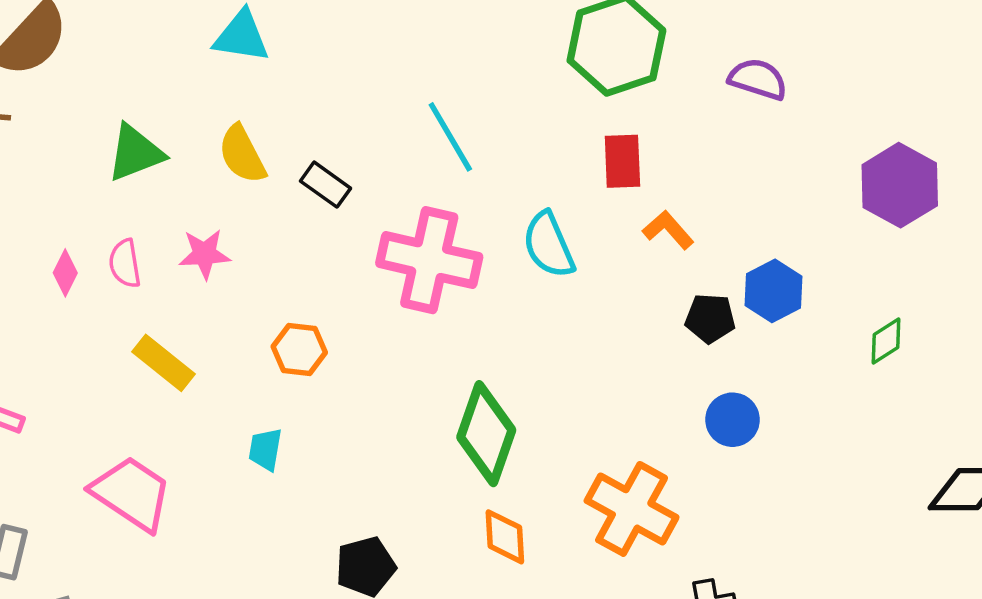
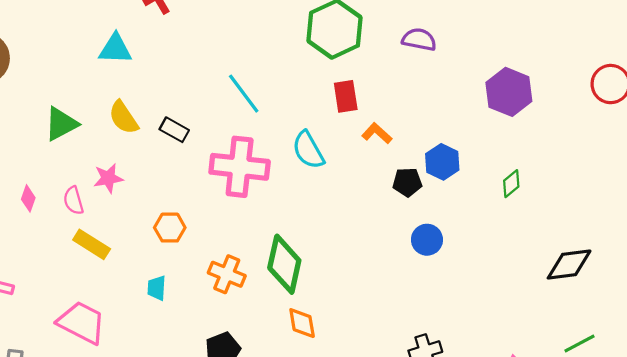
pink semicircle: (125, 263) -> (73, 201), moved
orange cross: (632, 509) -> (227, 274), moved, size x0.7

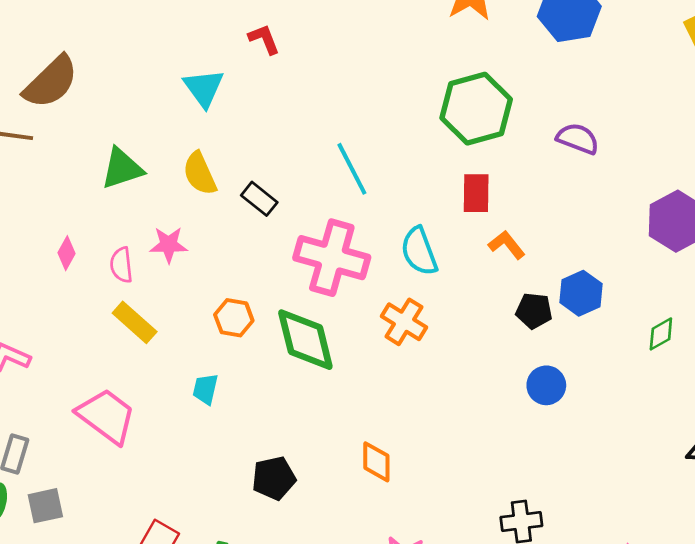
cyan triangle: (115, 49) -> (204, 88), turned 42
green diamond: (284, 264) -> (305, 340), moved, turned -36
orange cross: (227, 274) -> (404, 322), moved

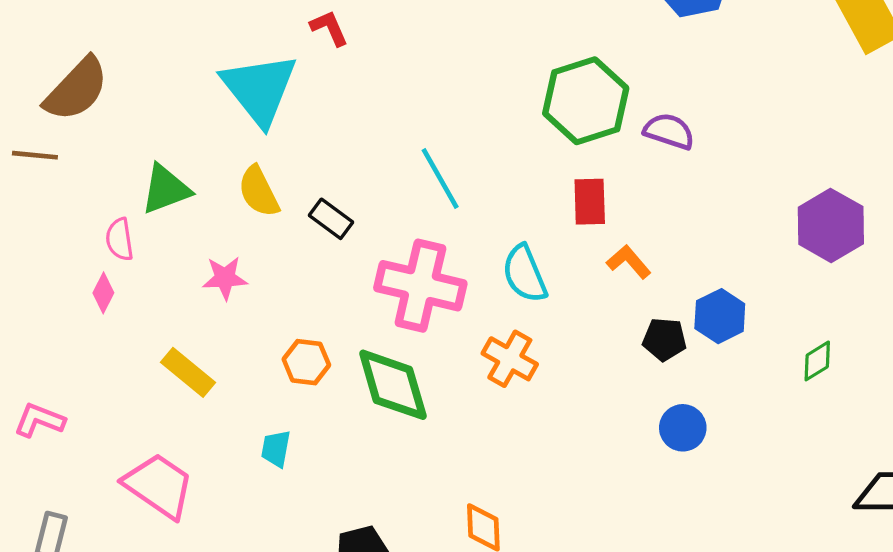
cyan triangle: (204, 88) -> (259, 89), size x1.6
purple semicircle: (578, 139) -> (669, 131), moved
pink semicircle: (121, 265) -> (120, 239), moved

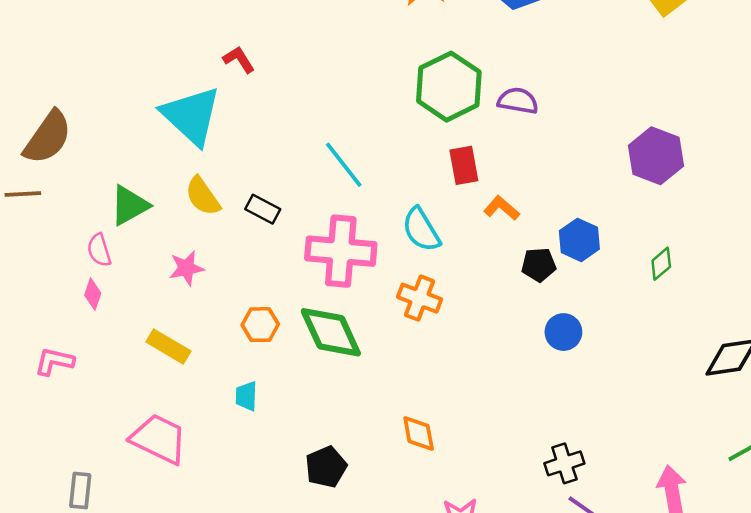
pink L-shape: (39, 420) -> (54, 361), moved

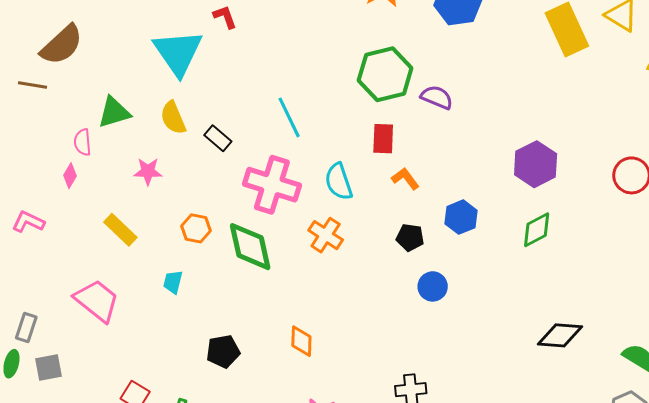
green diamond: (661, 264) -> (537, 230), moved, size x1.4
black pentagon: (539, 265) -> (410, 237), moved

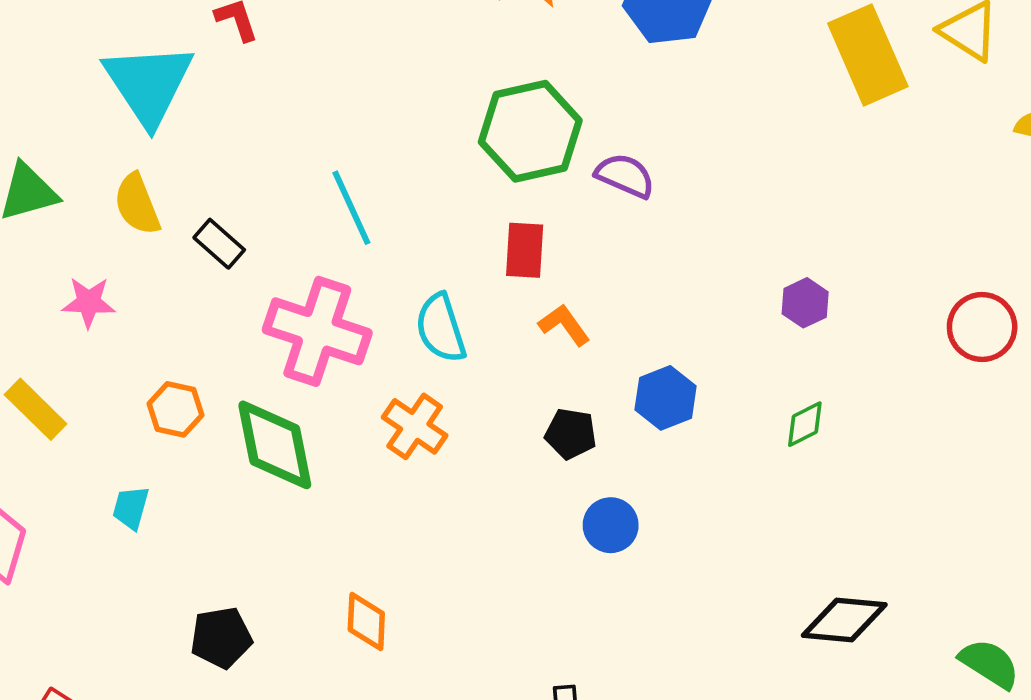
purple hexagon: (536, 164) -> (805, 303), size x0.6
green diamond: (537, 230) -> (805, 424), size x0.7

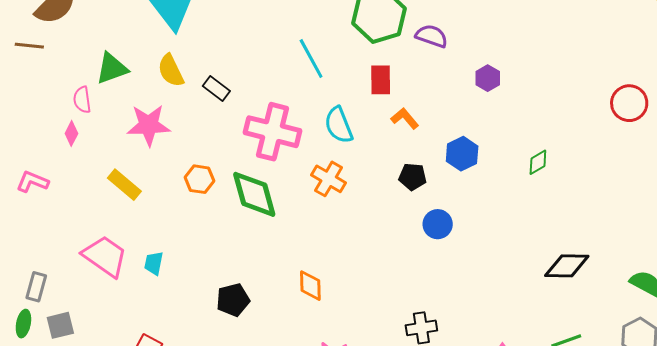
cyan line: (351, 208) -> (311, 58), moved
pink star: (89, 302) -> (149, 125), size x1.5
purple hexagon: (805, 303) -> (488, 78), moved
cyan trapezoid: (131, 508) -> (154, 263), moved

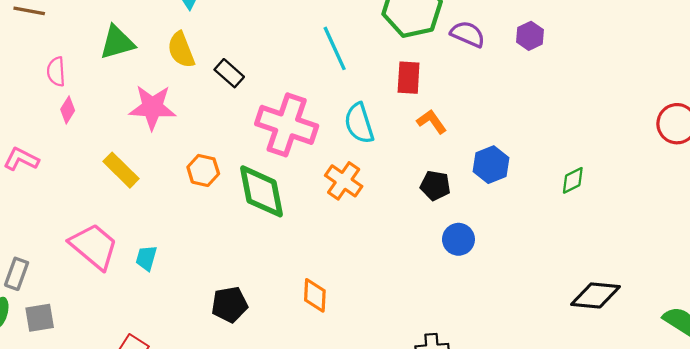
purple hexagon: (488, 78) -> (530, 36), moved
pink semicircle: (82, 100) -> (56, 72), moved

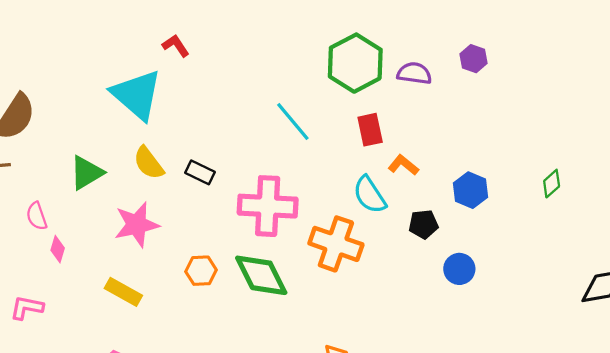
cyan semicircle: (359, 123) -> (370, 195), moved
orange cross: (344, 181) -> (336, 244), size x1.4

